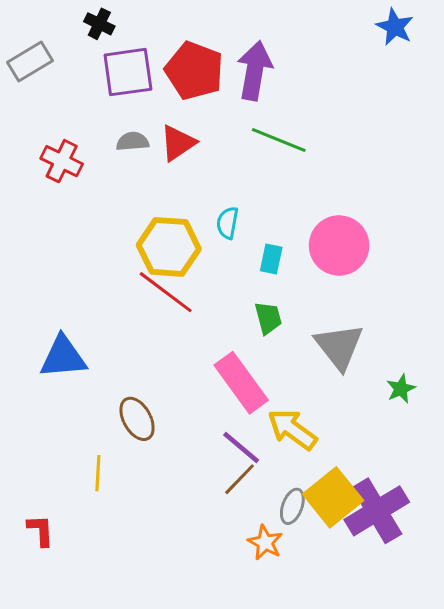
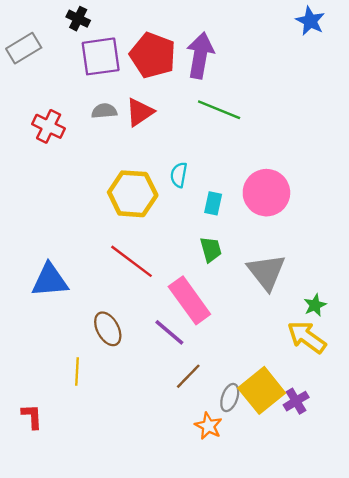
red line: (166, 292) -> (131, 261), moved
yellow arrow: (292, 429) -> (307, 337), moved
purple line: (241, 448) -> (169, 332), moved
purple cross: (377, 511) -> (296, 401), size x0.5

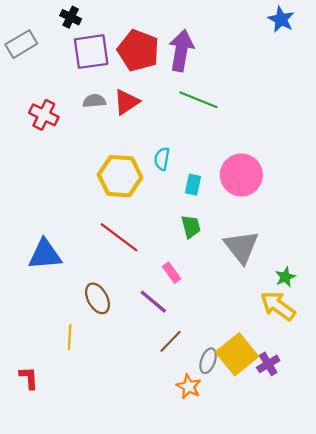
pink rectangle: (189, 300) -> (172, 273), size x0.5

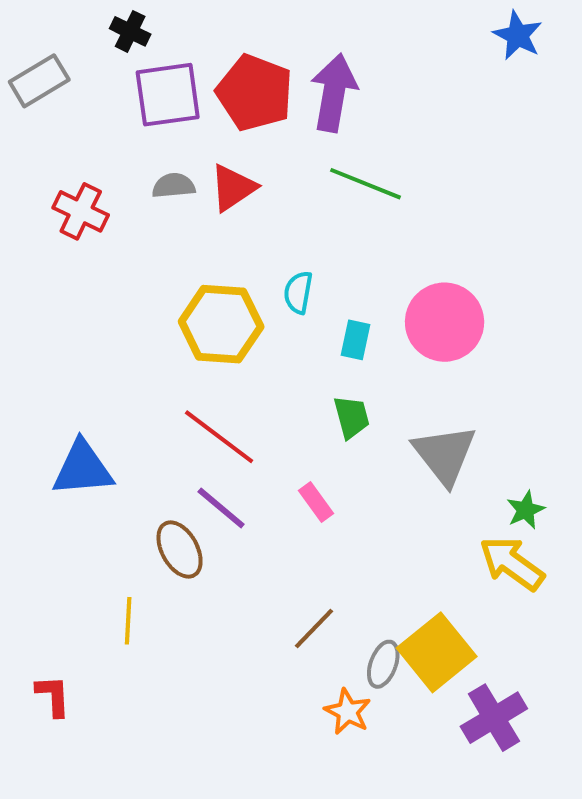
purple line: (153, 302) -> (221, 508), moved
purple cross: (268, 364) -> (494, 718), moved, size x1.5

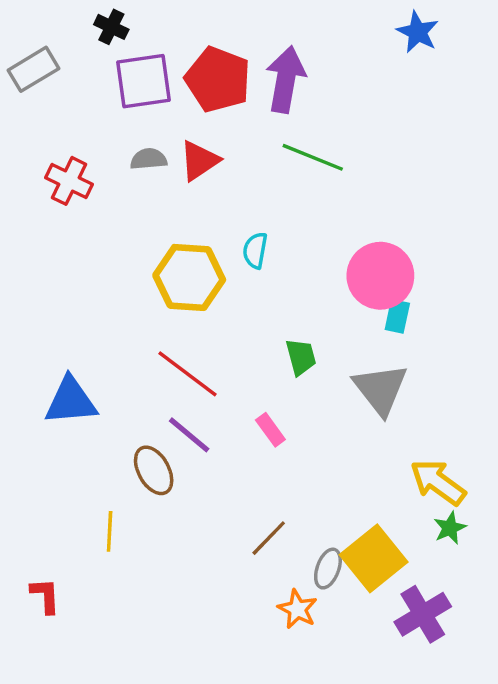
blue star: (518, 35) -> (418, 32), moved
cyan rectangle: (356, 340) -> (397, 316), moved
green star: (526, 510) -> (450, 528), moved

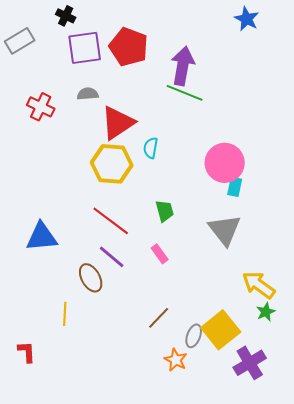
purple arrow: (286, 79) -> (183, 66), moved
red triangle: (199, 161) -> (118, 123), moved, size x1.4
green trapezoid: (301, 357) -> (165, 211), moved

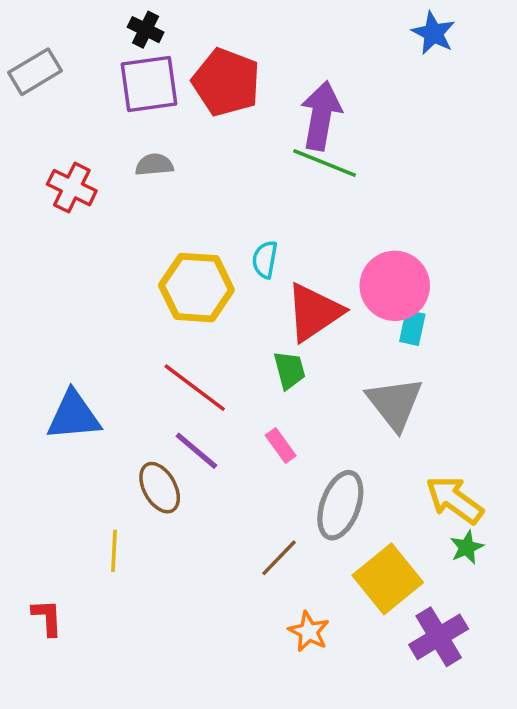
black cross: (66, 16) -> (146, 30), moved
red triangle: (118, 123) -> (314, 312), moved
gray ellipse: (194, 336) -> (340, 505), moved, size x1.6

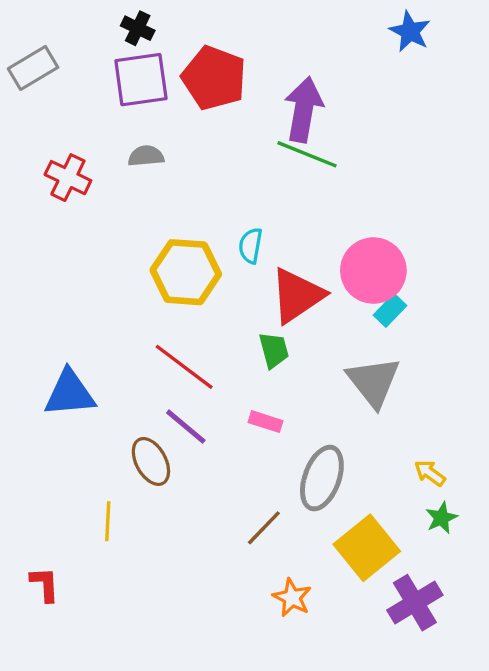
cyan rectangle: (412, 328) -> (390, 310), turned 32
pink rectangle: (281, 446) -> (265, 422), turned -36
yellow arrow: (454, 500) -> (430, 473), size x0.6

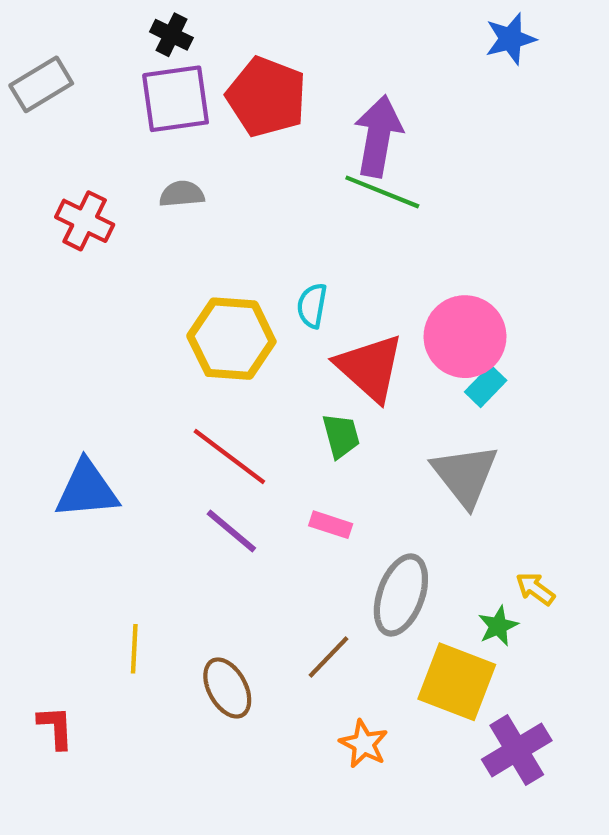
blue star: (410, 31) -> (510, 39), turned 30
red triangle: (297, 295) -> (370, 368), turned -44
brown ellipse: (151, 461) -> (227, 688), moved
green star: (441, 518) -> (498, 626), moved
yellow square: (367, 548) -> (457, 682), turned -30

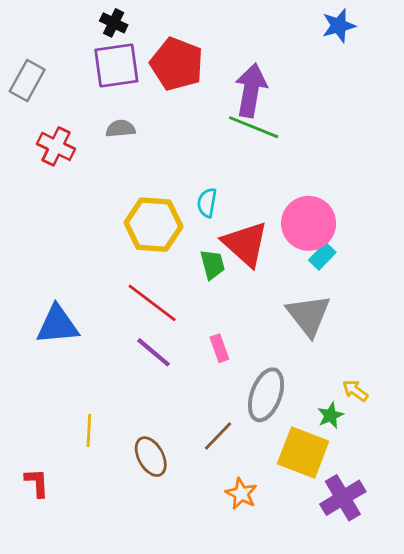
gray rectangle: (41, 84) -> (27, 81), moved, turned -30
green trapezoid: (341, 436) -> (212, 264), moved
pink rectangle: (331, 525) -> (219, 348), turned 52

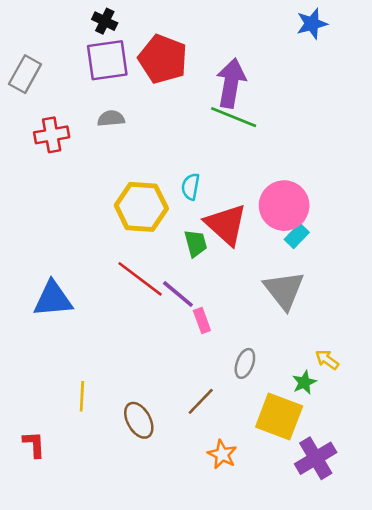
red cross: (56, 146) -> (52, 135), turned -36
purple line: (153, 352) -> (178, 294), moved
gray ellipse: (266, 395) -> (245, 363), size x0.6

